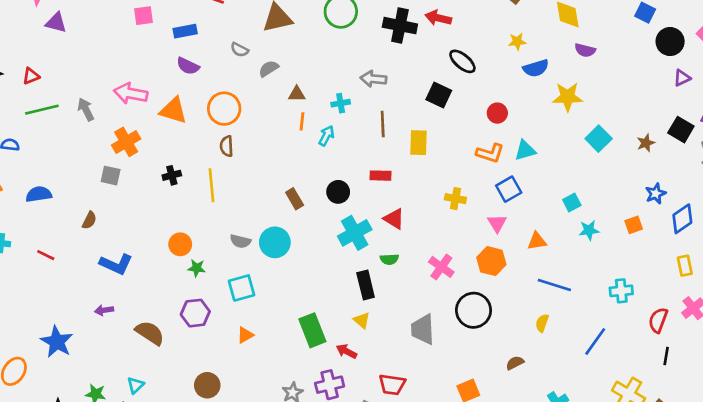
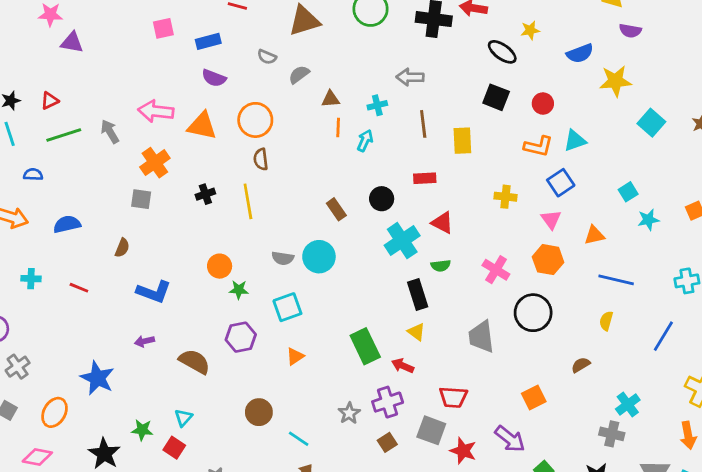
yellow star: (517, 42) -> (530, 30), moved
black square: (439, 95) -> (496, 97), moved

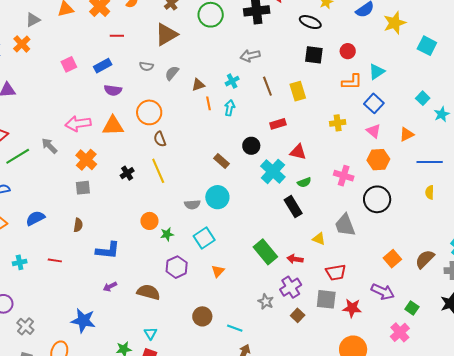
yellow triangle: (416, 332) -> (319, 239), moved
brown semicircle: (581, 365) -> (425, 259), moved, size x1.5

